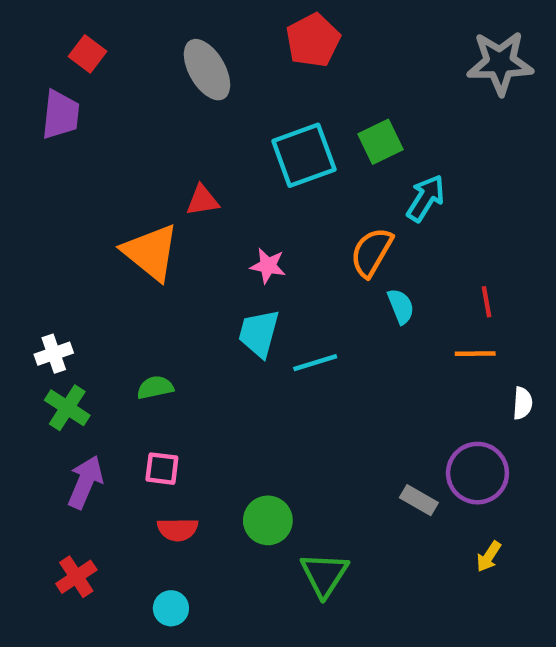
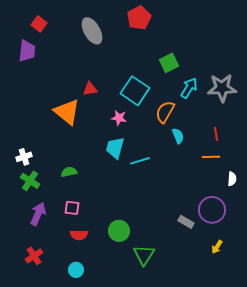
gray star: (500, 63) -> (222, 88), moved
cyan square: (304, 155) -> (135, 91), moved, turned -36

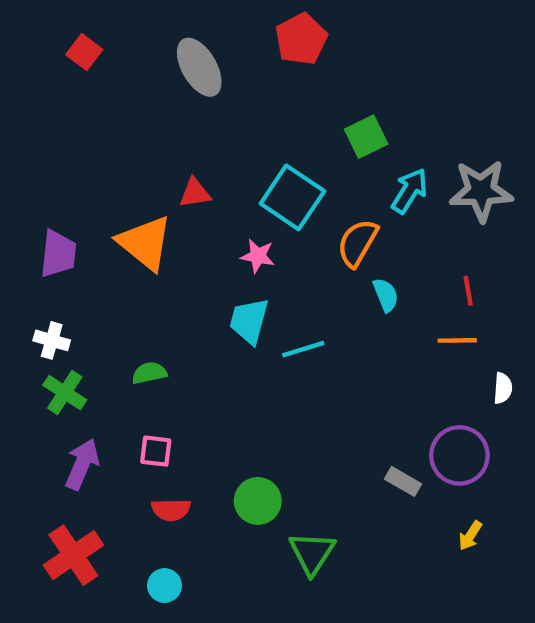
purple trapezoid: (27, 51) -> (58, 254), moved
white cross: (24, 157) -> (52, 340), turned 35
red cross: (34, 256) -> (73, 555), size x1.5

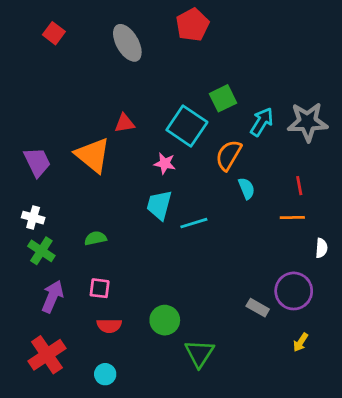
green square: (366, 137) -> (223, 98), moved
purple trapezoid: (58, 254) -> (37, 162), turned -32

